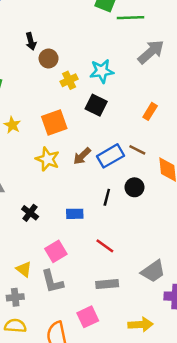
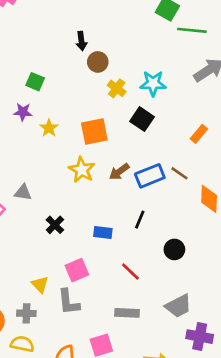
yellow cross: (69, 80) -> (117, 88), turned -35
black circle: (134, 187) -> (174, 249), moved

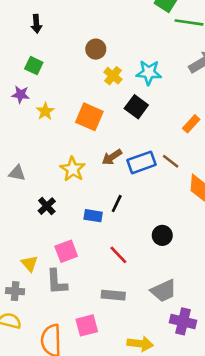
black arrow: (81, 41) -> (36, 24), moved
orange square: (94, 132) -> (89, 117), turned 32
yellow star: (82, 170) -> (73, 169), moved
black line: (140, 220) -> (117, 203), moved

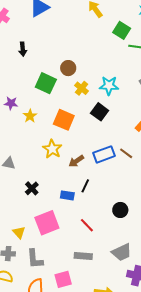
green square: (34, 66) -> (46, 83), moved, size x1.5
brown arrow: (112, 157) -> (76, 161), moved
yellow star: (73, 169) -> (52, 149), moved
pink square: (66, 251) -> (47, 223), size x1.4
gray L-shape: (57, 282) -> (35, 259), moved

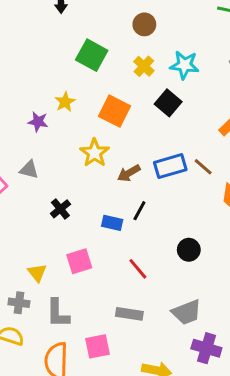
brown circle: (68, 68) -> (144, 24), moved
purple star: (11, 103) -> (38, 122), moved
pink square: (47, 223) -> (79, 261), size x0.7

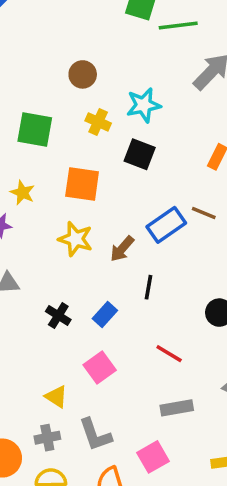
blue rectangle: (112, 223) -> (105, 315), moved, turned -42

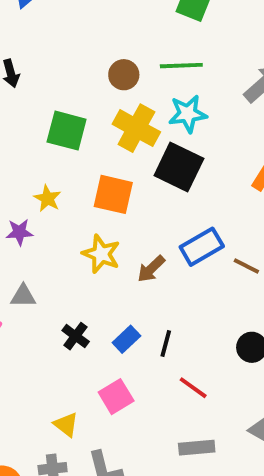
green line: (178, 25) -> (181, 66), moved
yellow cross: (98, 122) -> (136, 128), size x1.6
black square: (140, 154) -> (179, 167), size x1.4
brown line: (204, 213) -> (246, 266), moved
black line: (148, 287) -> (166, 343), moved

